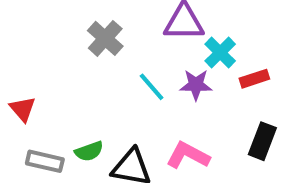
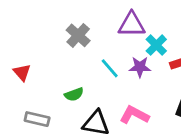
red triangle: (23, 109) -> (22, 72), moved
green semicircle: (89, 151) -> (74, 94), moved

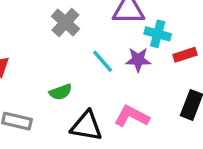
cyan cross: (156, 45) -> (158, 34), turned -30

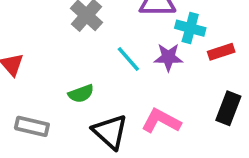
black triangle: (86, 126) -> (110, 132), turned 32

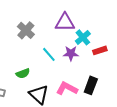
cyan cross: (190, 28) -> (83, 37), turned 35
black rectangle: (228, 108) -> (91, 85), moved

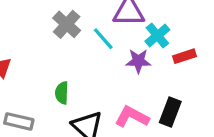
cyan line: (49, 54) -> (103, 39), moved
green semicircle: (23, 73) -> (62, 93), turned 112

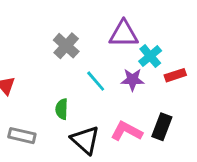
cyan line: (103, 39) -> (96, 81), moved

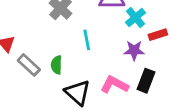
purple star: (132, 80) -> (134, 50), moved
cyan line: (96, 81) -> (87, 40), turned 30
gray rectangle: (22, 136) -> (29, 65), moved, turned 30

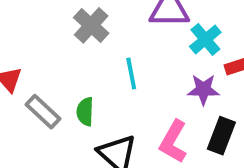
pink L-shape: (114, 85) -> (173, 142), turned -88

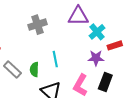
gray cross: (91, 25) -> (37, 25), turned 30
cyan line: (131, 74) -> (55, 59), moved

